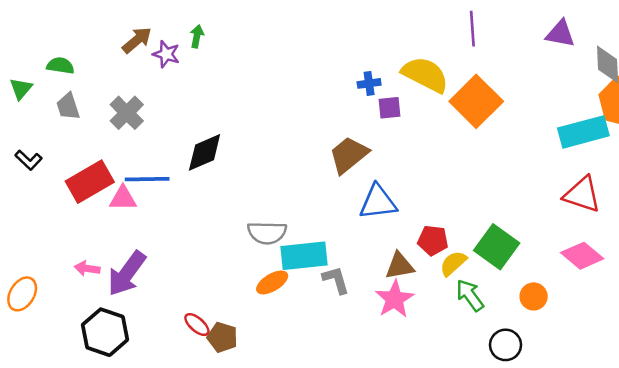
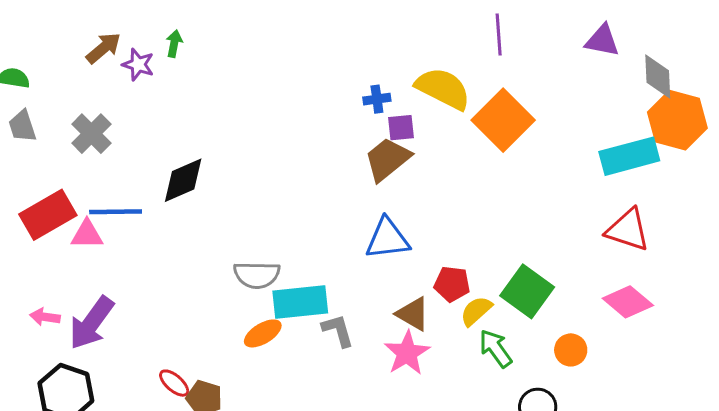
brown trapezoid: (349, 155) -> (387, 159), moved
brown triangle: (400, 266) -> (413, 314), turned 40

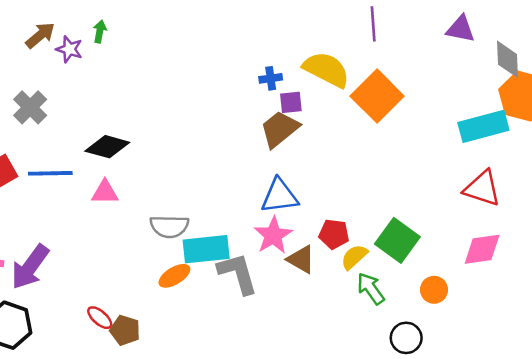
black diamond: (183, 180) -> (107, 147), turned 39
pink triangle: (87, 234) -> (105, 192), moved
pink diamond: (628, 302) -> (482, 249), turned -48
gray L-shape: (338, 330) -> (238, 273), size x1.5
pink star: (407, 353) -> (273, 235), moved

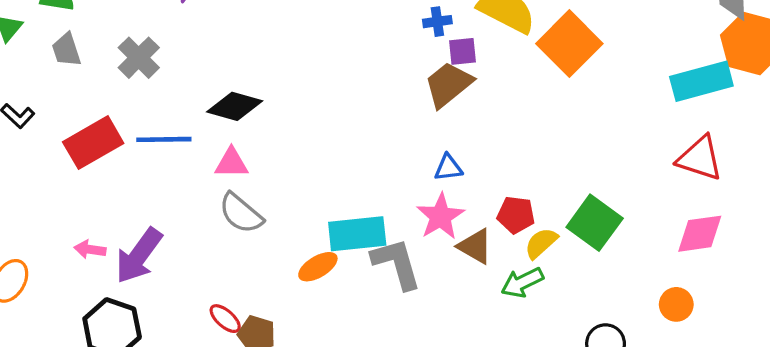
blue triangle: (280, 196) -> (448, 168), size x0.6
gray semicircle: (169, 226) -> (241, 213), moved, turned 39
green arrow: (371, 288) -> (522, 282), moved, turned -80
orange circle: (434, 290) -> (676, 304), moved

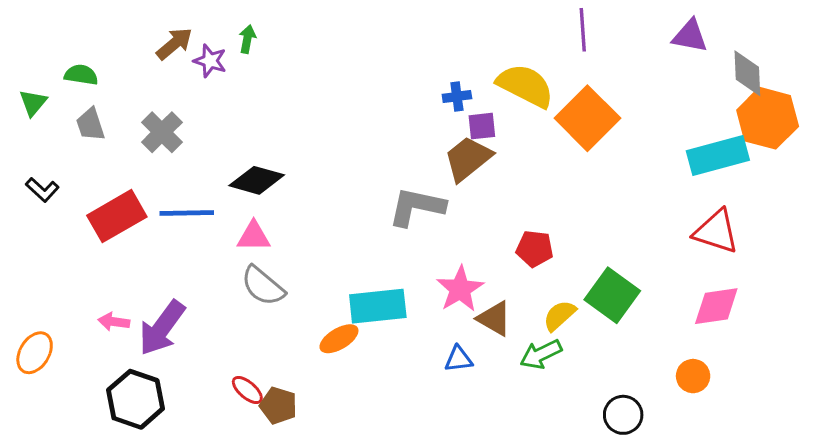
blue triangle: (448, 168) -> (459, 359), moved
red pentagon: (516, 215) -> (535, 249), moved
gray L-shape: (396, 264) -> (417, 207), moved, turned -62

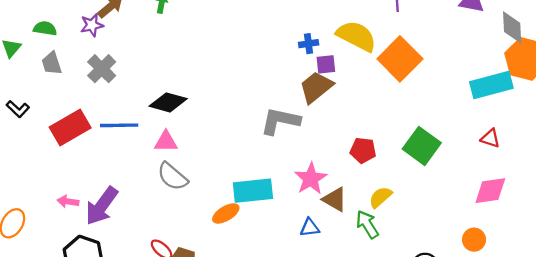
purple star: (210, 61) -> (92, 25), moved, turned -30
red triangle: (716, 232) -> (490, 138), size x0.6
green square: (612, 295) -> (422, 146), moved
green arrow: (541, 354) -> (367, 224), turned 84

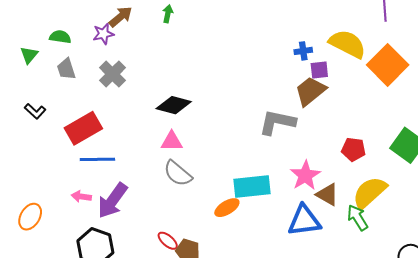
blue line: (119, 125) -> (97, 159), moved
yellow semicircle: (380, 197) -> (370, 193), size x1.6
blue triangle: (310, 228) -> (304, 221), size x1.8

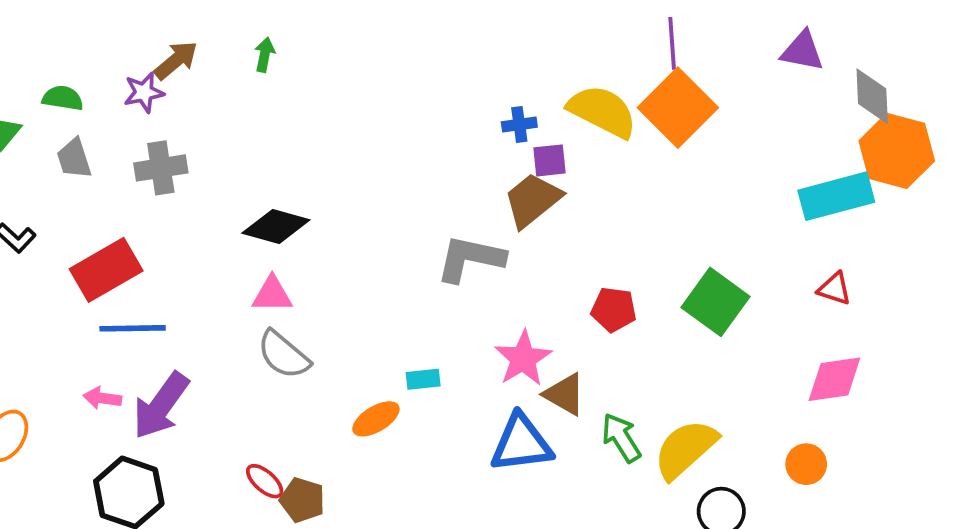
orange square: (388, 65) -> (678, 108), moved
gray cross: (112, 74) -> (161, 168), turned 36
cyan rectangle: (252, 186) -> (423, 379), size x0.5
yellow semicircle: (370, 193) -> (685, 449), moved

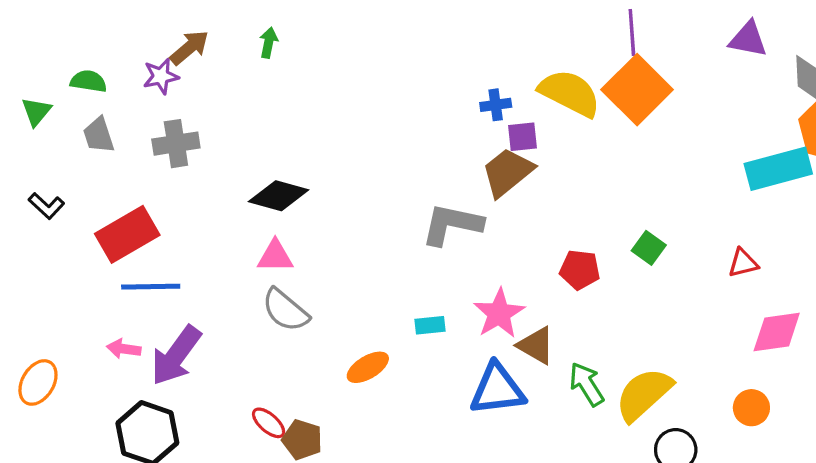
red triangle: (834, 289) -> (743, 263), moved, turned -32
green square: (716, 302) -> (649, 248), moved, size x0.6
cyan rectangle: (423, 379) -> (430, 325), moved

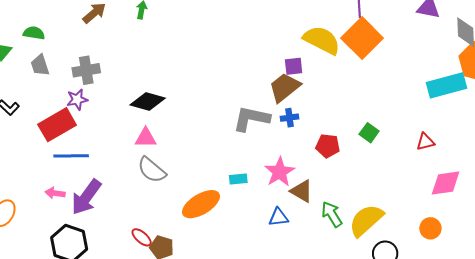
purple star: (161, 76) -> (77, 99), moved
blue cross: (496, 105) -> (290, 118), moved
orange ellipse: (368, 367) -> (201, 204), size x1.5
blue triangle: (497, 389) -> (278, 217), size x0.6

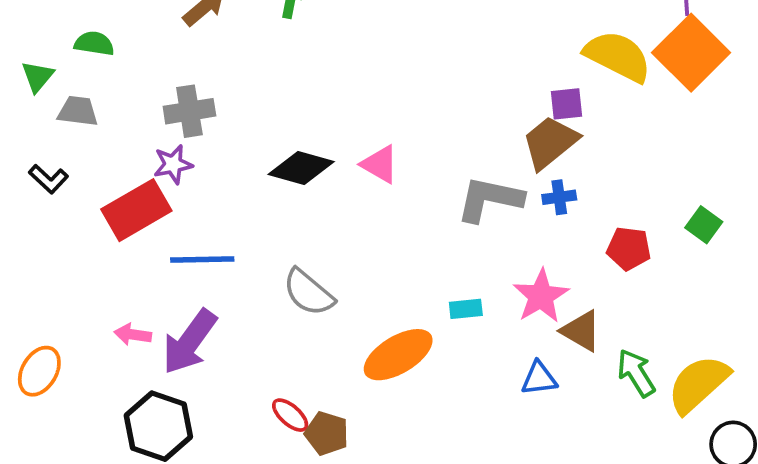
gray trapezoid: (40, 65) -> (78, 111), moved, turned 115
pink triangle: (146, 138) -> (380, 164), moved, turned 30
blue line: (71, 156) -> (202, 259), moved

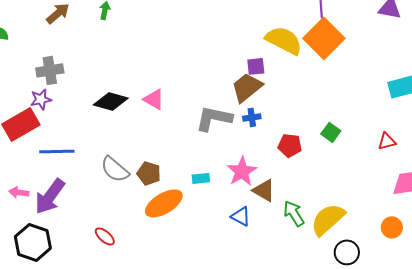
blue triangle: (539, 378) -> (241, 216), turned 35
brown pentagon: (327, 433) -> (149, 173), moved

